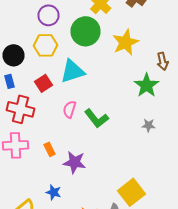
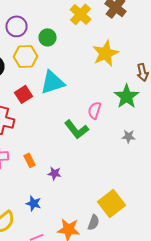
purple circle: (48, 15) -> (16, 26), moved
green circle: (86, 31) -> (48, 37), moved, size x0.6
pink semicircle: (70, 109) -> (94, 110), moved
purple star: (74, 162) -> (54, 173), size x0.6

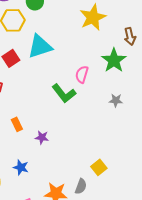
yellow square: (112, 203) -> (99, 167), size x0.6

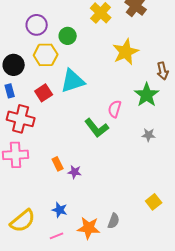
orange rectangle: (17, 124) -> (58, 164), moved
blue star: (21, 167) -> (60, 210), moved
yellow square: (99, 167) -> (154, 202), moved

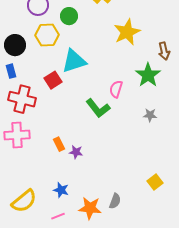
red square: (44, 93) -> (53, 80), moved

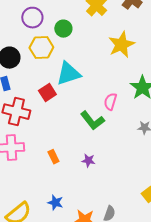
purple star: (76, 152) -> (88, 161), moved

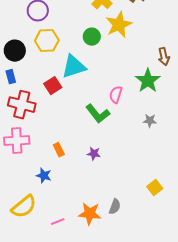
green circle: (63, 29) -> (92, 37), moved
yellow star: (121, 45) -> (119, 25), moved
blue star: (55, 203) -> (44, 176), moved

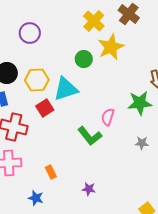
yellow hexagon: (47, 41) -> (37, 80), moved
green star: (148, 81) -> (140, 103), turned 30
purple star: (94, 154) -> (89, 189), moved

